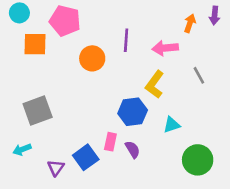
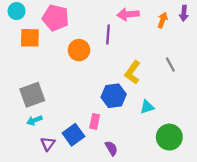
pink arrow: (165, 48) -> (128, 14), moved
cyan arrow: (22, 149) -> (34, 120), moved
purple semicircle: (133, 149) -> (111, 148), moved

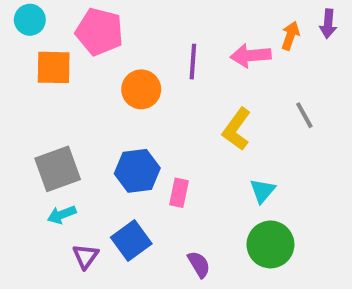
pink arrow: (128, 14) -> (251, 56), moved
blue hexagon: (114, 96) -> (137, 171), moved
cyan triangle: (147, 107) -> (263, 191), turned -32
pink rectangle: (95, 121) -> (179, 193), moved
green circle: (169, 137) -> (270, 244), moved

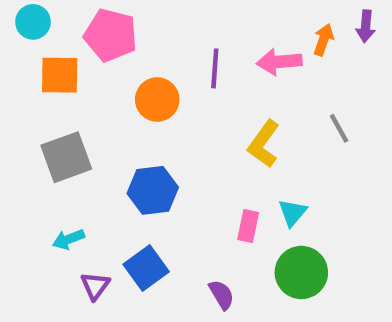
gray square: (58, 169) -> (66, 157), moved
pink rectangle: (179, 193) -> (248, 226), moved

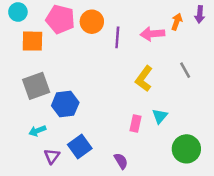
orange circle: (157, 100) -> (92, 22), moved
blue hexagon: (153, 190) -> (65, 104), moved
green circle: (301, 272) -> (186, 149), moved

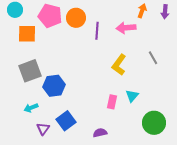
orange arrow: (177, 22) -> (142, 11), moved
purple semicircle: (121, 161) -> (100, 133), turned -72

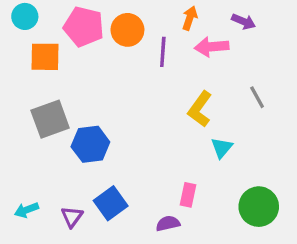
orange arrow: (142, 11) -> (190, 18), moved
purple arrow: (165, 12) -> (244, 21), moved, turned -72
cyan triangle: (132, 96) -> (222, 148), moved
pink rectangle: (112, 102) -> (188, 195), moved
cyan arrow: (31, 108) -> (27, 210), moved

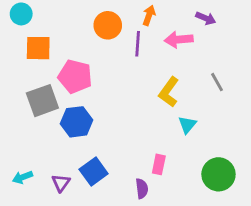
orange arrow: (190, 18) -> (149, 15), moved
pink pentagon: (84, 27) -> (75, 76), moved
purple semicircle: (168, 223) -> (142, 189), turned 96

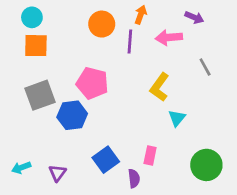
cyan circle: (21, 14) -> (32, 17), moved
pink pentagon: (75, 76) -> (92, 83), moved
gray line: (217, 82) -> (205, 67), moved
blue square: (94, 172) -> (106, 160), moved

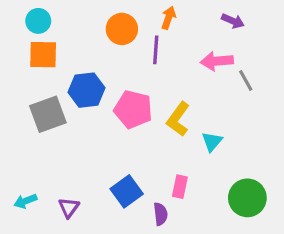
pink arrow: (169, 37) -> (217, 61), moved
pink pentagon: (92, 83) -> (133, 109), moved
yellow L-shape: (159, 87) -> (178, 119), moved
blue hexagon: (72, 115) -> (86, 90), moved

